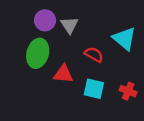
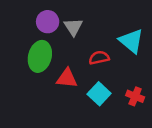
red semicircle: (94, 55) -> (99, 58), turned -42
cyan square: (94, 89) -> (99, 94), turned 30

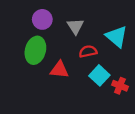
gray triangle: (73, 27) -> (75, 26), moved
cyan square: (99, 94) -> (99, 75), moved

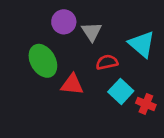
purple circle: (42, 19) -> (64, 22), moved
green ellipse: (35, 50) -> (43, 61), turned -45

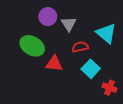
green ellipse: (43, 61) -> (32, 46), turned -30
red cross: (146, 104) -> (109, 88), moved

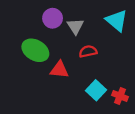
cyan triangle: (106, 33) -> (117, 21), moved
cyan square: (91, 69) -> (96, 90), moved

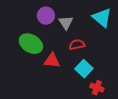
cyan square: (96, 90) -> (84, 69), moved
red cross: (120, 96) -> (97, 88), moved

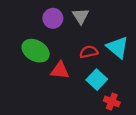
cyan triangle: (102, 18) -> (118, 47), moved
gray triangle: (66, 23) -> (81, 16), moved

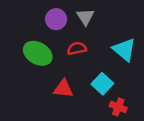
red semicircle: (89, 52) -> (77, 48), moved
red triangle: (60, 70) -> (63, 89), moved

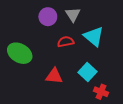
cyan triangle: (124, 50) -> (94, 36), moved
green ellipse: (38, 53) -> (20, 53), moved

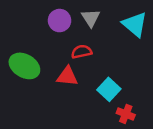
cyan triangle: (94, 36) -> (135, 24), moved
red triangle: (54, 76) -> (67, 76), moved

